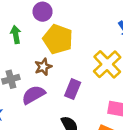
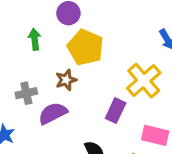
purple rectangle: (73, 89) -> (116, 111), moved

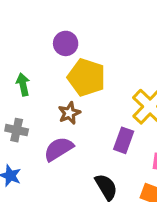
green arrow: (35, 39) -> (23, 85), moved
gray cross: (26, 93) -> (17, 130), moved, turned 30

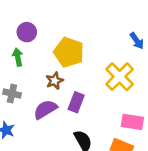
purple circle: (66, 43) -> (27, 32), moved
purple rectangle: (124, 140) -> (76, 102), moved

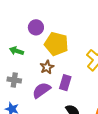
purple circle: (27, 32) -> (36, 27), moved
green arrow: (18, 57) -> (17, 51), turned -56

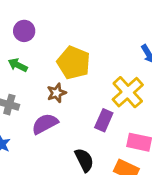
purple circle: (36, 27) -> (24, 31), moved
purple rectangle: (65, 83) -> (104, 120), moved

